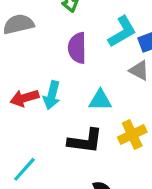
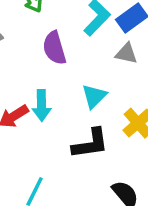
cyan triangle: (100, 100) -> (94, 96), turned -30

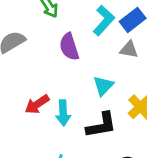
cyan arrow: (42, 105) -> (63, 113), moved

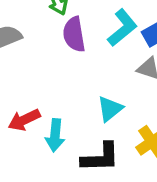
purple semicircle: (69, 47) -> (74, 34), moved

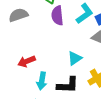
cyan arrow: (55, 135) -> (42, 81), moved

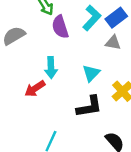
cyan arrow: (42, 81) -> (51, 68), moved

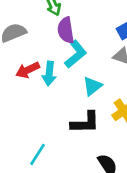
cyan L-shape: (92, 18) -> (76, 54), moved
red arrow: (35, 89) -> (28, 70), moved

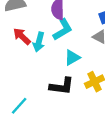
red arrow: (28, 70) -> (22, 36), turned 60

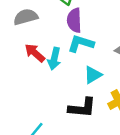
cyan L-shape: (63, 30) -> (81, 44), turned -130

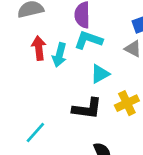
red arrow: (35, 53) -> (39, 48), turned 40

